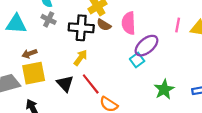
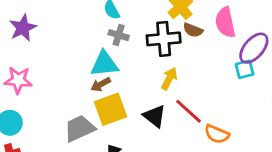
cyan triangle: (16, 24) -> (104, 64), moved
cyan square: (137, 60) -> (245, 69), turned 32

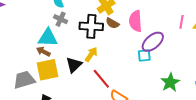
brown arrow: (101, 84) -> (43, 52), turned 48
black triangle: (154, 116) -> (74, 65), moved, turned 30

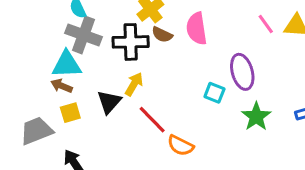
gray cross: (61, 19) -> (84, 35), size x1.6
pink line: (182, 22) -> (266, 24), turned -40
purple ellipse: (153, 42) -> (242, 72), moved, turned -60
cyan square: (144, 55) -> (214, 93), moved, turned 32
yellow square: (48, 70) -> (70, 113), size x0.6

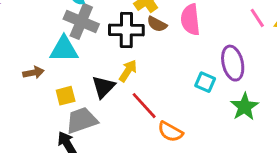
brown arrow: (62, 86) -> (33, 73), moved, turned 144
gray trapezoid: (36, 131) -> (82, 120), moved

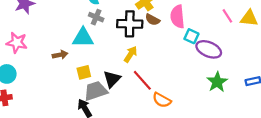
gray cross: (81, 21) -> (96, 17), size x0.6
purple ellipse: (233, 63) -> (209, 49), turned -55
cyan square: (205, 82) -> (191, 36), moved
black triangle: (103, 87) -> (112, 79), moved

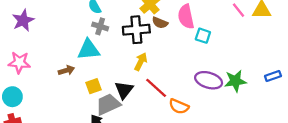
purple ellipse: (209, 49) -> (209, 80), moved
green star: (217, 82) -> (235, 81), turned 30

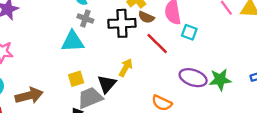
yellow arrow: (141, 62) -> (126, 68), moved
brown arrow: (66, 70) -> (29, 96), moved, size x1.6
red line: (156, 88) -> (157, 44), moved

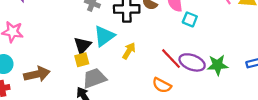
cyan triangle: (73, 41) -> (104, 36), moved, turned -35
red line: (157, 44) -> (171, 59), moved
black triangle: (107, 84) -> (82, 45), moved

